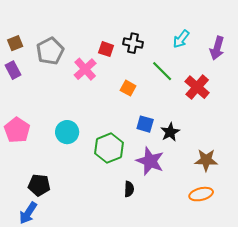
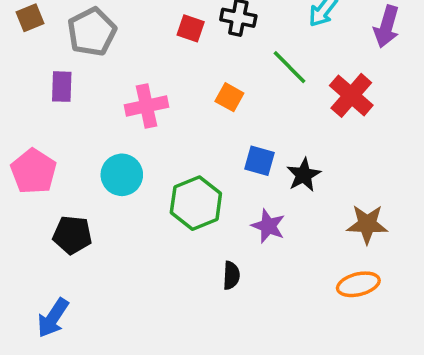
pink cross: (85, 69) -> (147, 106), moved, turned 30
purple rectangle: (13, 70) -> (62, 87), moved, turned 30
purple star: (150, 161) -> (268, 226), size x0.7
black pentagon: (39, 185) -> (72, 235), moved

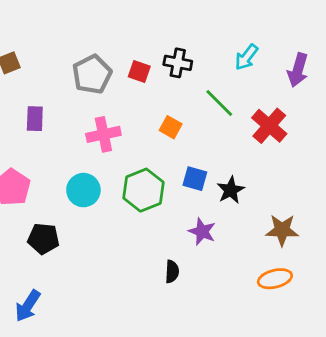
gray pentagon: (92, 32) -> (92, 74), moved
green hexagon: (196, 203) -> (143, 190), moved

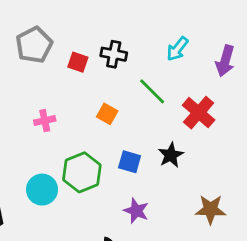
gray pentagon: (92, 74) -> (34, 45), moved
pink cross: (103, 134) -> (45, 121), size x0.7
cyan circle: (83, 190) -> (42, 190), moved
black star: (231, 190) -> (171, 155), moved

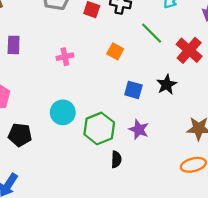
green hexagon: (82, 172) -> (99, 128), moved

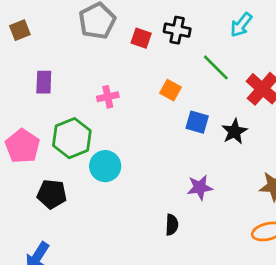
blue square: (133, 90) -> (197, 122), moved
green hexagon: (99, 128) -> (72, 138), moved
purple star: (139, 129) -> (200, 187), turned -30

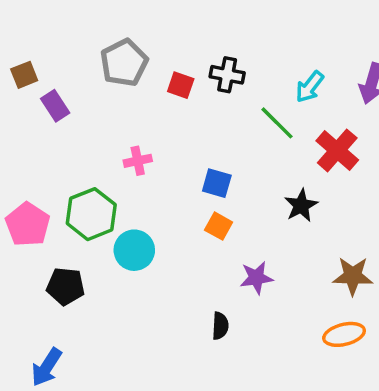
cyan arrow: (241, 25) -> (310, 87), moved
purple rectangle: (44, 82) -> (55, 106), moved, turned -35
orange square: (170, 90) -> (219, 226), moved
blue square: (197, 122) -> (217, 183), moved

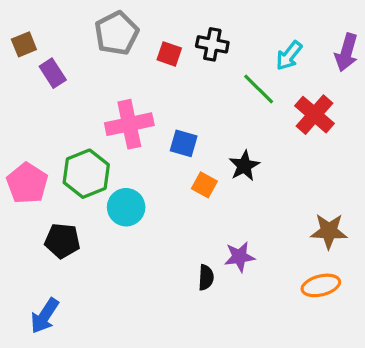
pink cross: (138, 161) -> (129, 124), size x1.8
blue square: (217, 183) -> (184, 143), moved
black star: (301, 205) -> (244, 166), moved
purple star: (256, 278) -> (239, 257), moved

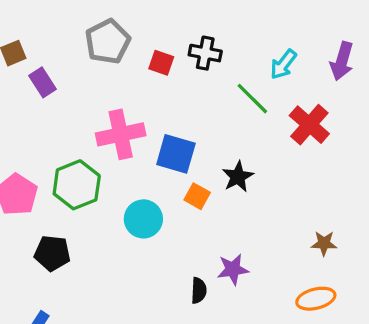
blue square: (184, 143) -> (176, 154), size x1.4
cyan circle: (126, 207) -> (143, 219), moved
brown star: (329, 231) -> (324, 243), size x0.7

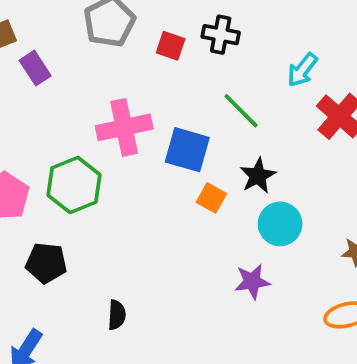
cyan arrow: (283, 64) -> (302, 70), moved
green line: (252, 99) -> (241, 111), moved
cyan circle: (143, 219) -> (280, 224), moved
black semicircle: (199, 291) -> (117, 315), moved

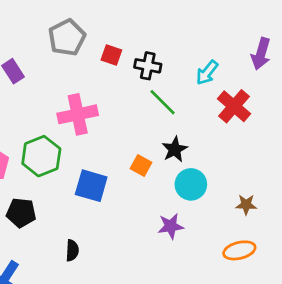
black cross: (221, 35) -> (148, 66), moved
blue square: (187, 150) -> (91, 186), moved

